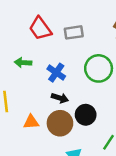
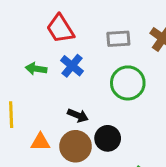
gray rectangle: (74, 32) -> (118, 39), moved
blue cross: (56, 73) -> (72, 66), moved

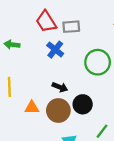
gray rectangle: (118, 39) -> (71, 27), moved
green arrow: (36, 69) -> (12, 45), moved

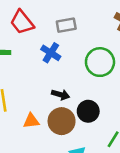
red trapezoid: (46, 22) -> (22, 22), moved

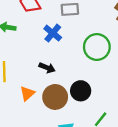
black arrow: (61, 95) -> (47, 68), moved
orange triangle: (31, 121) -> (27, 93), turned -42

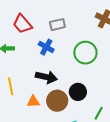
black arrow: (47, 68) -> (46, 77), size x1.5
orange triangle: (27, 93) -> (33, 102), turned 48

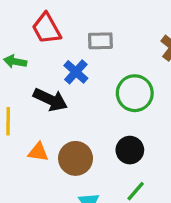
black arrow: (46, 77) -> (50, 100), moved
black circle: (78, 92) -> (130, 150), moved

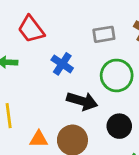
gray rectangle: (100, 41) -> (104, 34), moved
black arrow: (50, 100) -> (82, 101), moved

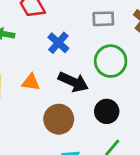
orange triangle: (39, 139) -> (31, 82), moved

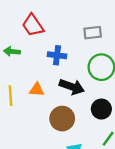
blue cross: (58, 43) -> (57, 55), turned -30

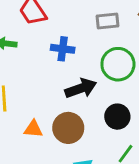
black arrow: (72, 87) -> (81, 88), turned -40
orange triangle: (37, 90) -> (33, 129), moved

